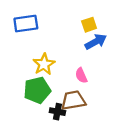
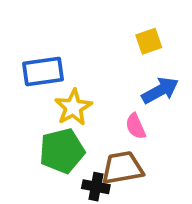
blue rectangle: (26, 24) -> (43, 71), moved
blue arrow: (96, 42) -> (160, 90), moved

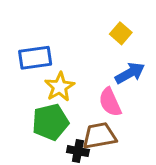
yellow square: (149, 41) -> (121, 33), turned -30
pink semicircle: (136, 126) -> (110, 102), size x1.4

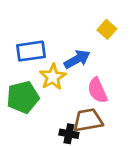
blue arrow: (130, 73) -> (77, 59), moved
green pentagon: (50, 122) -> (23, 97), moved

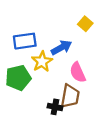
brown trapezoid: (88, 120) -> (70, 96), turned 110

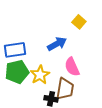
blue rectangle: (25, 41) -> (15, 50), moved
yellow star: (42, 62) -> (40, 75), moved

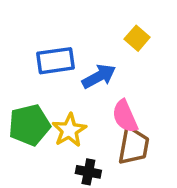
blue rectangle: (15, 50) -> (55, 61), moved
brown trapezoid: (65, 89) -> (134, 146), moved

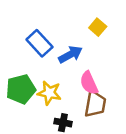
blue rectangle: (55, 61) -> (39, 43), turned 55
yellow star: (69, 130) -> (49, 93), turned -30

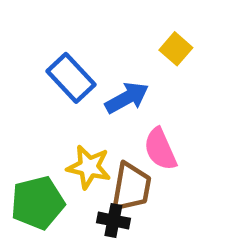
green pentagon: (21, 89) -> (38, 203), moved
brown trapezoid: (95, 104) -> (131, 187), moved

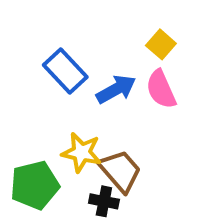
pink semicircle: (160, 149) -> (161, 89), moved
brown trapezoid: (131, 187) -> (120, 171), turned -51

